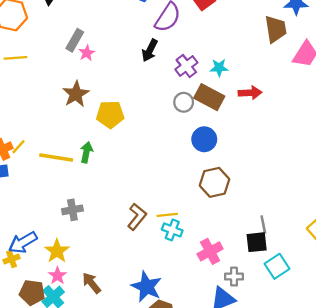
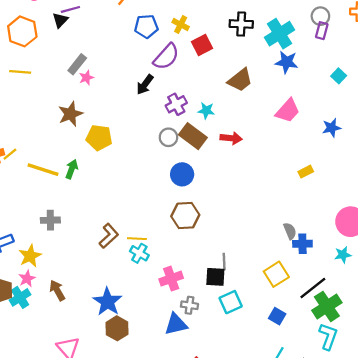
brown trapezoid: (276, 29) -> (240, 80), moved, turned 52

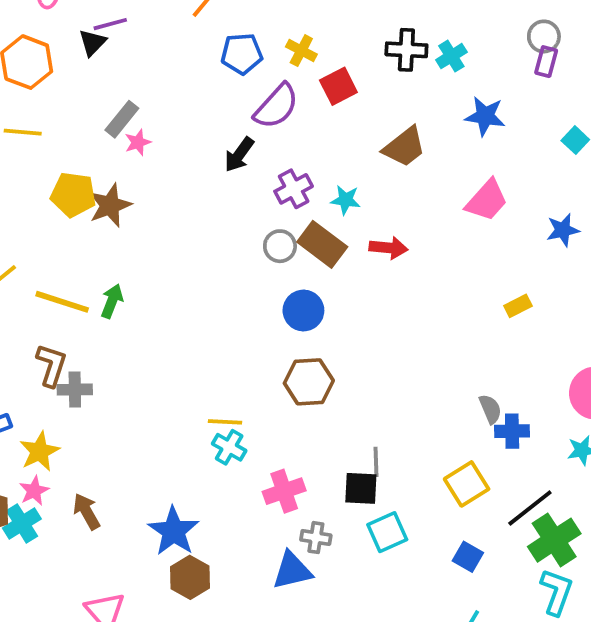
cyan cross: (280, 34) -> (451, 56), moved, size x0.6
yellow pentagon: (99, 138) -> (73, 195), moved
brown L-shape: (109, 236) -> (51, 365), moved, turned -30

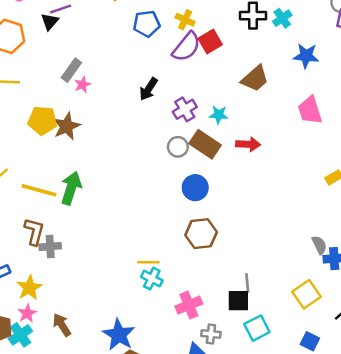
purple semicircle: (276, 106) -> (186, 47), moved
pink trapezoid: (487, 200) -> (310, 110), turned 124
green arrow: (112, 301) -> (71, 188), size x1.5

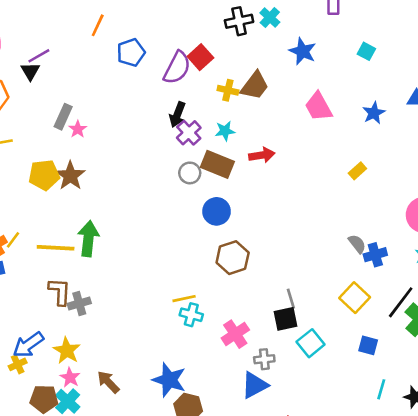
yellow cross: (185, 20) -> (228, 90), moved
blue star: (306, 56) -> (303, 51), turned 30
black arrow: (148, 89) -> (177, 115), moved

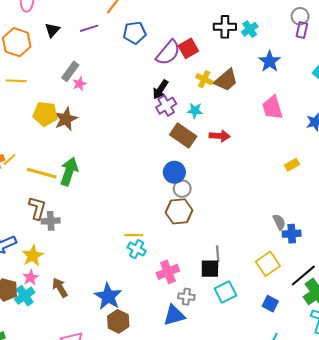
purple line: (39, 56) -> (89, 28), moved
gray circle: (190, 173) -> (182, 189), moved

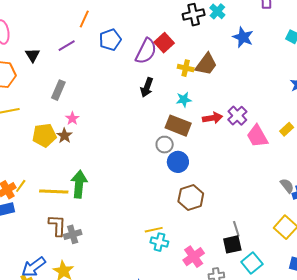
pink star: (80, 84) -> (72, 118), moved
purple cross: (166, 106) -> (237, 116), moved
pink trapezoid: (272, 108) -> (257, 136), moved
brown star: (66, 119) -> (64, 136), size x0.7
gray circle: (182, 189) -> (165, 145), moved

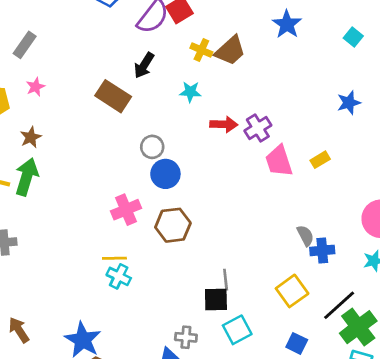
brown rectangle: (178, 126) -> (113, 96), moved
brown star: (64, 136) -> (31, 137), moved
pink cross: (194, 257) -> (126, 210), moved

